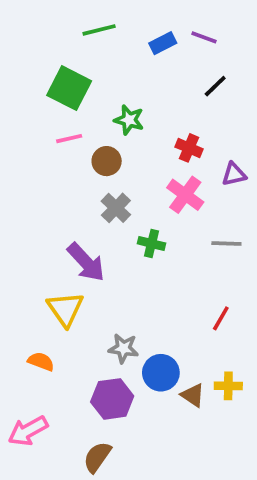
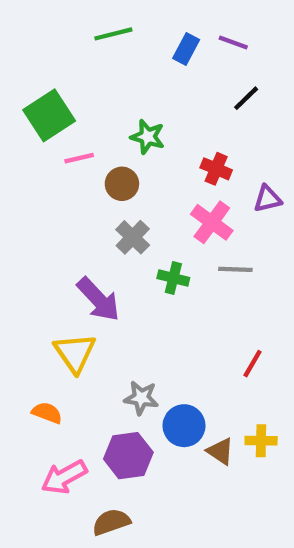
blue rectangle: (163, 43) -> (186, 49), turned -35
green square: (69, 88) -> (49, 115), moved, turned 30
gray line: (226, 243) -> (235, 269), moved
pink arrow: (28, 431) -> (64, 477), moved
brown semicircle: (97, 457) -> (111, 522), turned 36

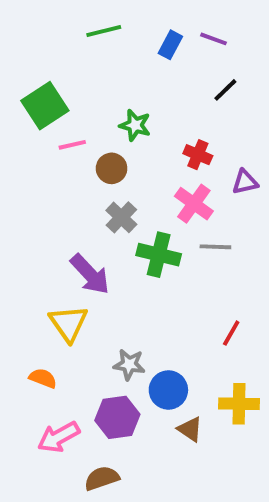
green cross: (173, 278) -> (159, 255), size x1.5
yellow cross: (261, 441) -> (239, 404), size x1.4
brown triangle: (220, 451) -> (190, 429), moved

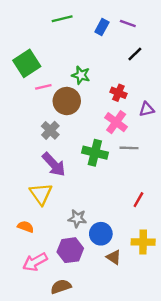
brown circle: (112, 168) -> (67, 101), size x1.5
gray cross: (121, 217) -> (50, 130), moved

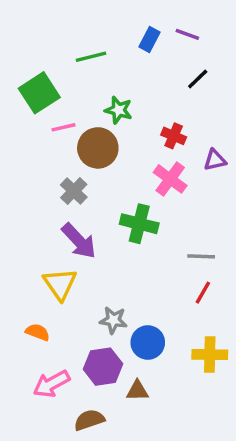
green line: (62, 19) -> (91, 57), moved
gray line: (129, 148) -> (201, 256), moved
brown triangle: (114, 257) -> (137, 391), moved, turned -35

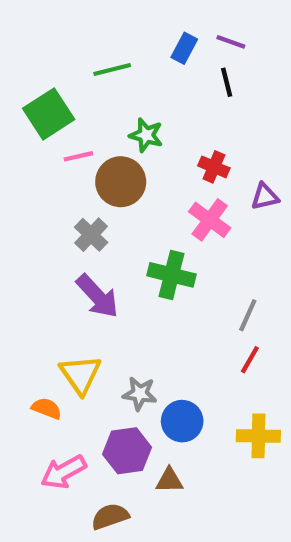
black line: (198, 79) -> (227, 82), moved, turned -60
gray line: (201, 256) -> (248, 315), turned -68
yellow triangle: (60, 284) -> (80, 375), moved

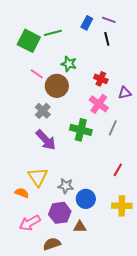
green square: (49, 114) -> (29, 41), moved, turned -30
pink line: (78, 156) -> (37, 74), turned 48
gray line: (248, 315) -> (113, 128), moved

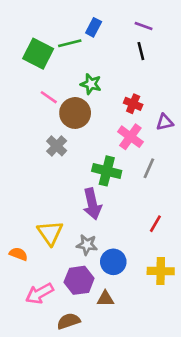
blue rectangle: (87, 23) -> (94, 27), moved
purple arrow: (46, 140) -> (92, 204), moved, turned 30
orange semicircle: (22, 193) -> (18, 254), moved

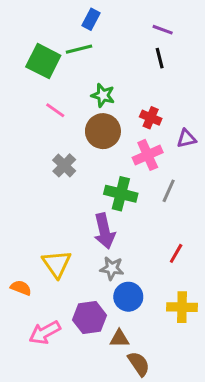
blue rectangle: (94, 27) -> (91, 19), moved
brown circle: (75, 113) -> (103, 131), moved
pink cross: (130, 137) -> (148, 155), turned 30
gray star: (87, 245) -> (112, 268), moved
brown semicircle: (68, 321) -> (139, 364), moved, turned 75

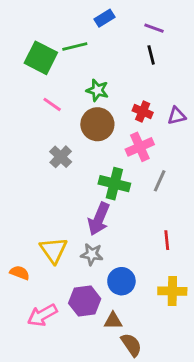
blue rectangle: (91, 19) -> (104, 18), moved, turned 30
purple triangle: (186, 139) -> (177, 116), moved
purple arrow: (104, 231) -> (99, 219), turned 36
red line: (176, 253) -> (167, 240), turned -36
gray star: (112, 268) -> (92, 254), moved

